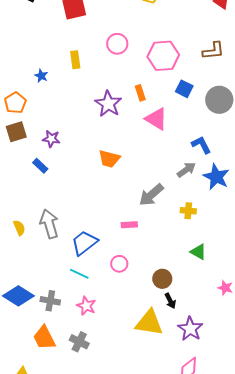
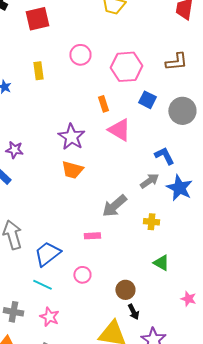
purple star: (108, 104) -> (71, 137), moved

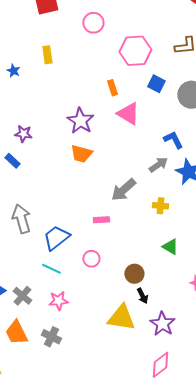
pink circle: (80, 55) -> (93, 23), moved
gray cross: (13, 312) -> (22, 296), turned 30
pink star: (49, 317) -> (58, 301), turned -30

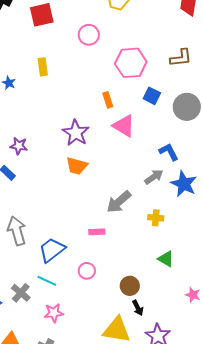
gray cross: (22, 296) -> (21, 293), moved

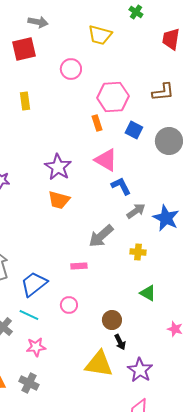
orange rectangle: (108, 100) -> (97, 123), moved
blue L-shape: (169, 152) -> (121, 186), moved

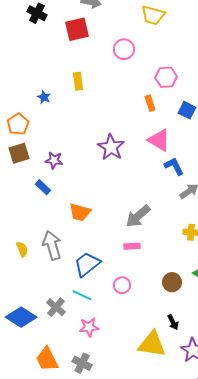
pink hexagon: (113, 97) -> (166, 77), size x0.7
orange trapezoid: (59, 200) -> (80, 212), moved
gray arrow: (101, 236) -> (138, 216), moved
brown circle: (112, 320) -> (172, 282), moved

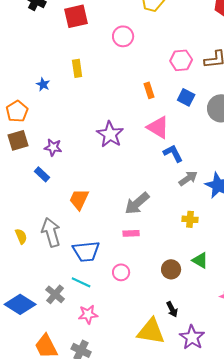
pink hexagon: (166, 77) -> (181, 60), moved
orange trapezoid: (80, 212) -> (79, 199), turned 100
blue trapezoid: (87, 264) -> (86, 251), turned -148

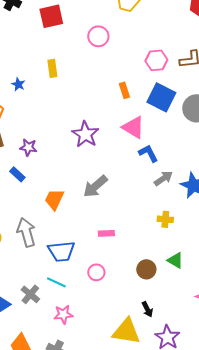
blue square: (186, 97) -> (161, 97), size x1.6
gray arrow: (137, 203) -> (95, 186), moved

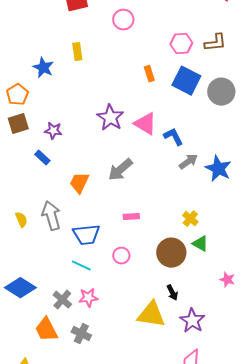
blue star: (18, 84) -> (43, 68), size x1.5
pink triangle: (133, 127) -> (145, 124), moved
yellow cross: (165, 219) -> (190, 219), moved, turned 35
brown circle: (146, 269) -> (171, 253), size x1.5
gray cross: (30, 294) -> (62, 300), moved

